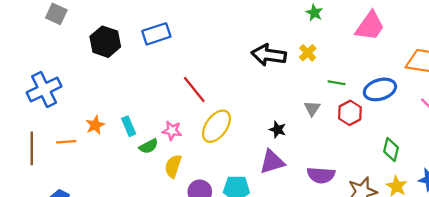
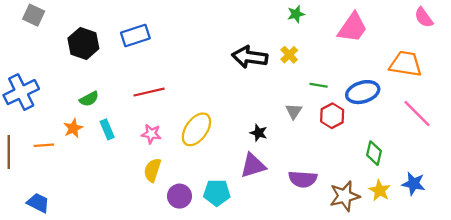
green star: (314, 13) -> (296, 14), turned 30
red line: (194, 89) -> (149, 92), moved, turned -64
green semicircle: (149, 146) -> (89, 99), moved

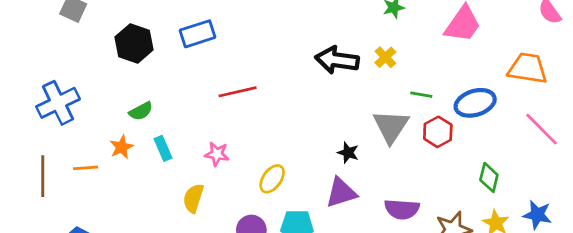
red line: (149, 92) -> (238, 92), moved
gray triangle: (294, 111) -> (391, 126), size x1.8
yellow ellipse: (196, 129) -> (272, 179), moved, size x0.7
yellow semicircle: (152, 170) -> (193, 198), moved

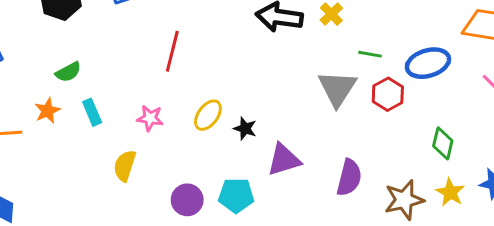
red line: (238, 92) -> (172, 51), turned -63
black star: (348, 153) -> (245, 129), moved
yellow ellipse: (272, 179) -> (208, 115), moved
purple semicircle: (402, 209) -> (349, 178), turned -80

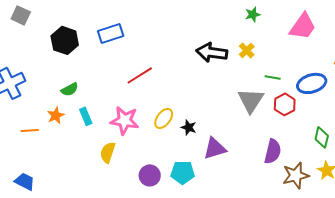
red line: (172, 51) -> (140, 75), turned 44
pink star: (150, 118) -> (125, 120), size x1.6
purple semicircle: (349, 178) -> (273, 151), moved

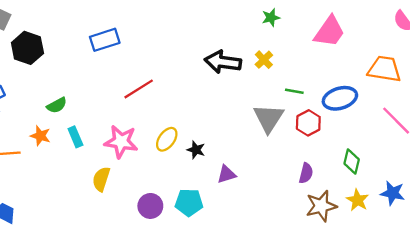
black hexagon: (65, 40) -> (27, 48), moved
orange star: (56, 115) -> (40, 136), turned -30
purple triangle: (215, 148) -> (226, 174), size x0.7
purple semicircle: (273, 151) -> (306, 173), moved, size x0.7

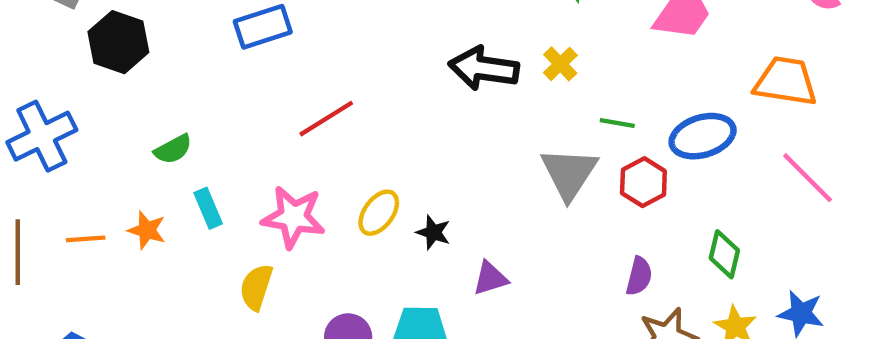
orange star: (40, 136) -> (147, 230), moved

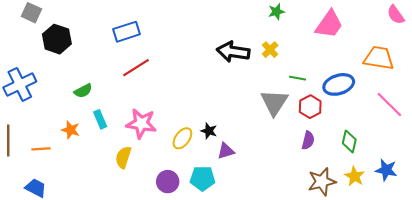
red line: (326, 119) -> (136, 68), moved
yellow ellipse: (379, 213) -> (182, 138), moved
orange line: (86, 239) -> (41, 149), moved
purple semicircle: (639, 276) -> (308, 140), moved
purple triangle: (490, 278) -> (226, 151), moved

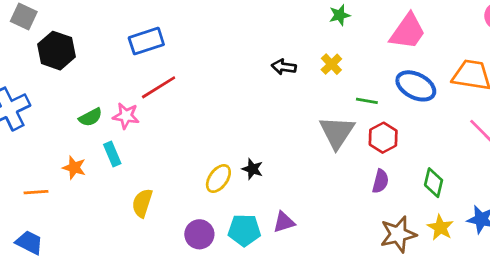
black arrow: (233, 52) -> (284, 67), size x0.6
blue ellipse: (339, 84) -> (416, 86), moved, turned 44
pink star: (141, 124) -> (126, 116), moved, size x0.7
purple triangle: (226, 151) -> (284, 222), moved

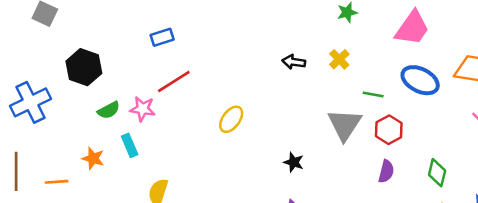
blue rectangle: (146, 41) -> (162, 37), size x0.7
black hexagon: (56, 51) -> (84, 67), moved
black star: (252, 169) -> (294, 162), moved
yellow ellipse: (218, 179) -> (231, 119), moved

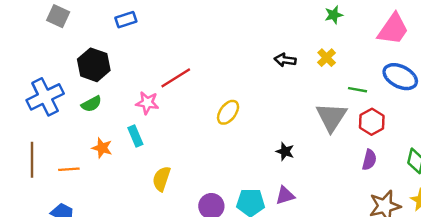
blue rectangle: (162, 37) -> (126, 20), moved
green semicircle: (109, 110) -> (91, 104), moved

